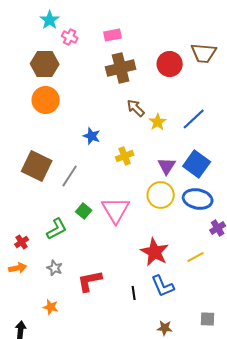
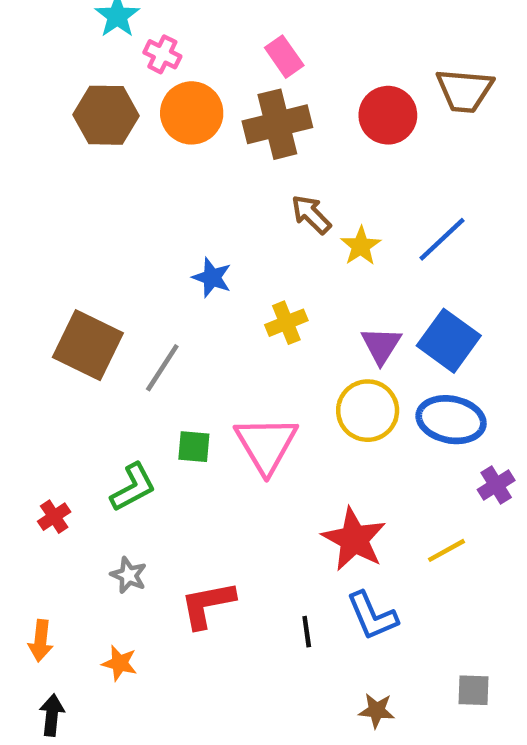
pink rectangle: (113, 35) -> (284, 57), moved, turned 66
orange circle: (46, 100) -> (192, 113), moved
green square: (84, 211) -> (194, 447), turned -35
orange arrow: (18, 268) -> (41, 641), moved, turned 108

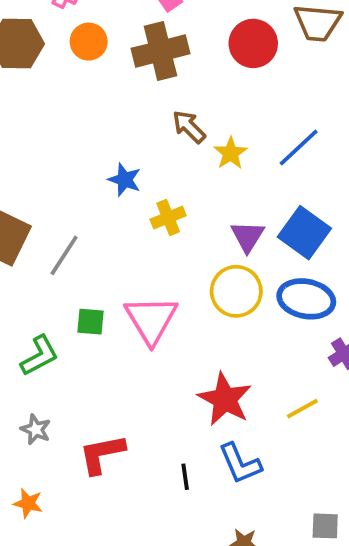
orange circle: (192, 113) -> (89, 42), size x0.7
blue star: (212, 278) -> (125, 180), moved

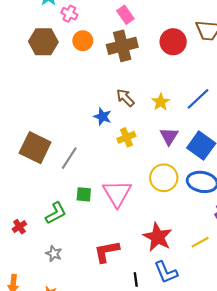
brown arrow: (189, 127) -> (125, 98), moved
purple triangle: (248, 236) -> (169, 136), moved
red L-shape: (102, 454) -> (107, 251), moved

